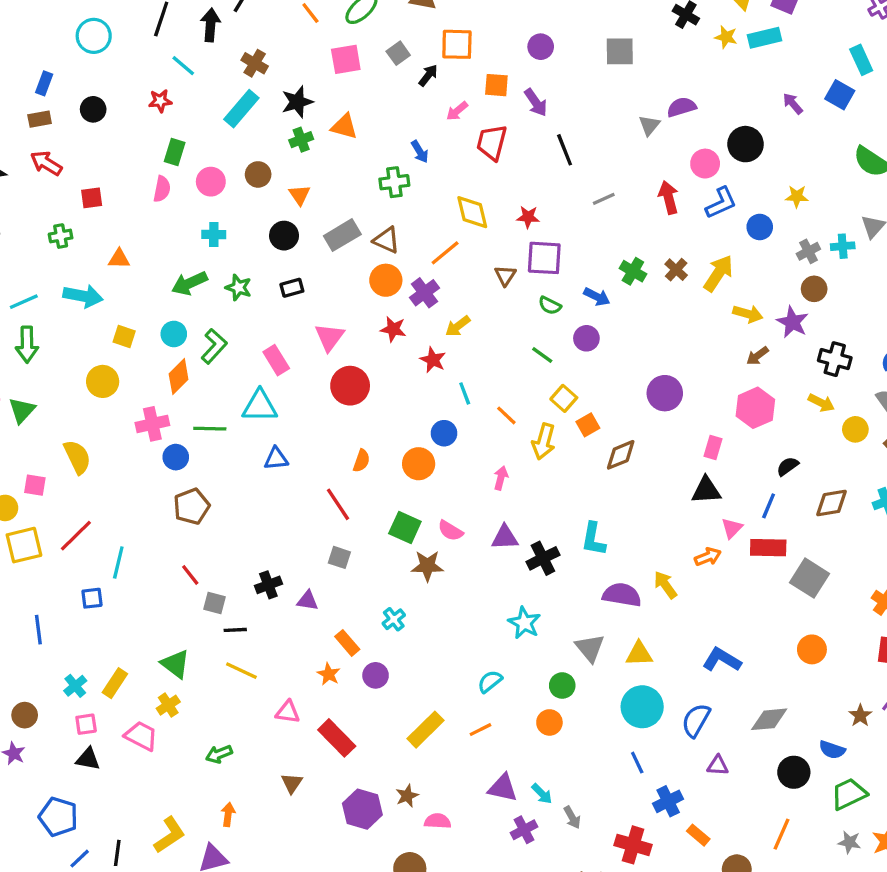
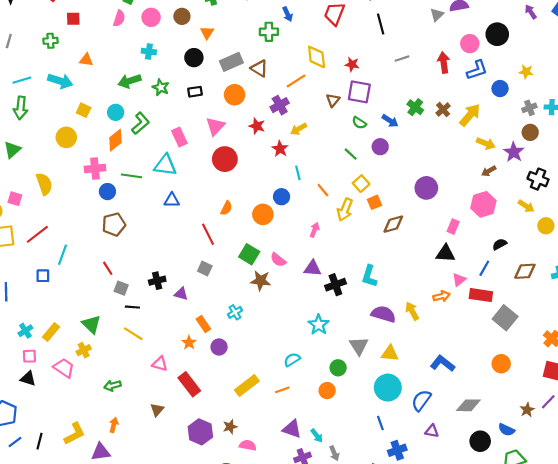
orange circle: (386, 280) -> (235, 95), moved

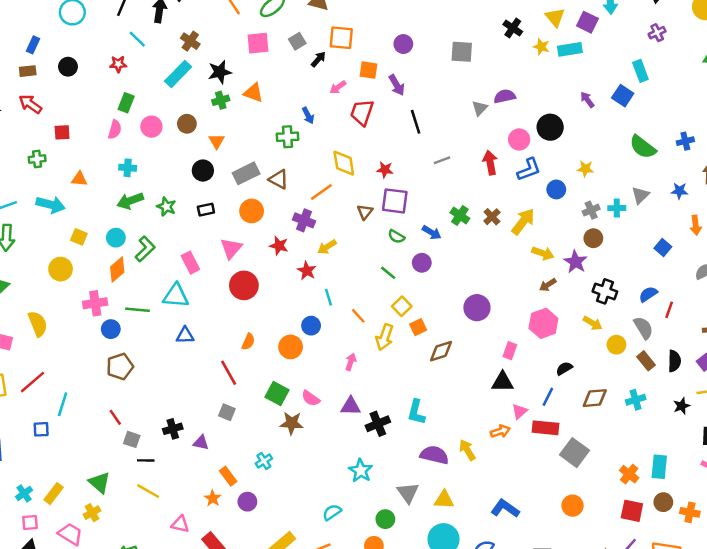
cyan cross: (149, 52) -> (128, 168), moved
purple cross: (280, 105) -> (304, 220), turned -36

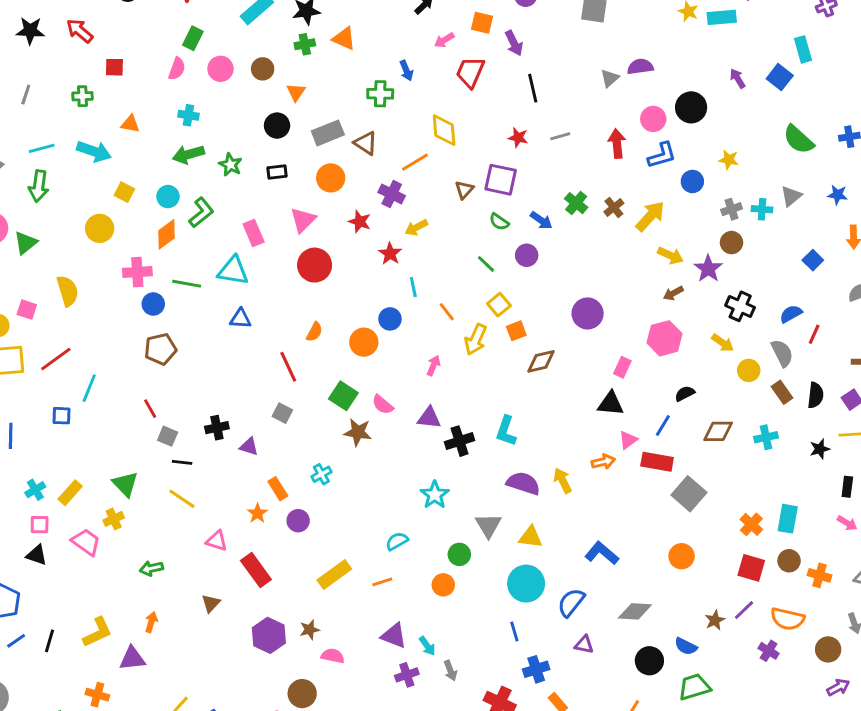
red star: (385, 170) -> (518, 138), moved

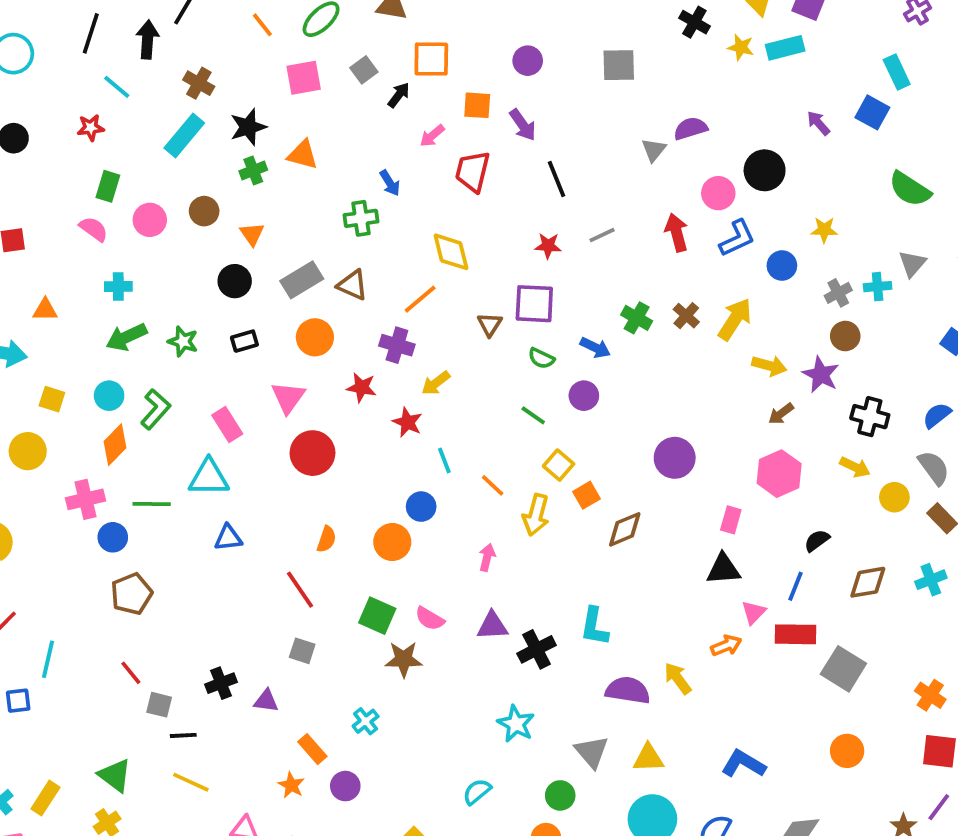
pink semicircle: (177, 69) -> (94, 229), turned -65

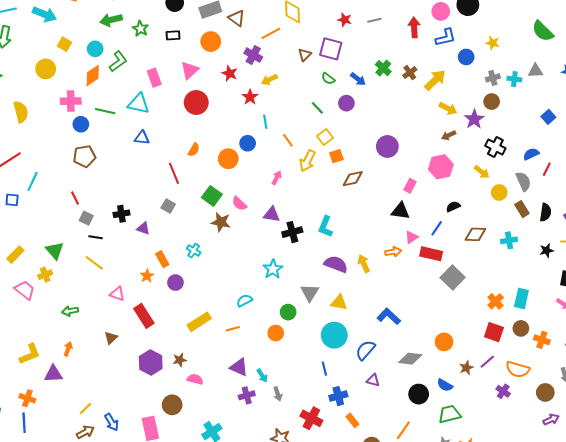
gray triangle: (912, 264) -> (535, 71), turned 35
cyan cross: (366, 721) -> (194, 251), turned -32
orange circle: (847, 751) -> (444, 342), moved

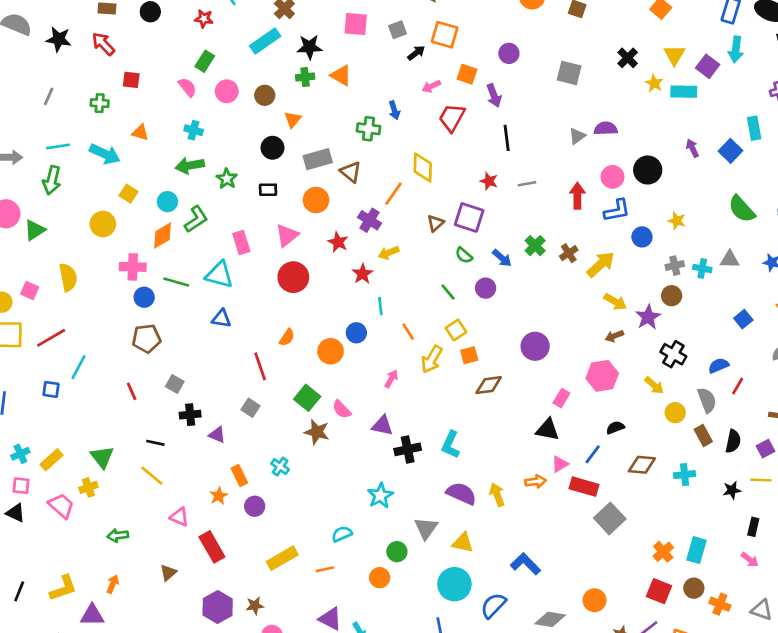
orange line: (271, 33) -> (394, 194), turned -30
gray square: (86, 218) -> (175, 384), moved

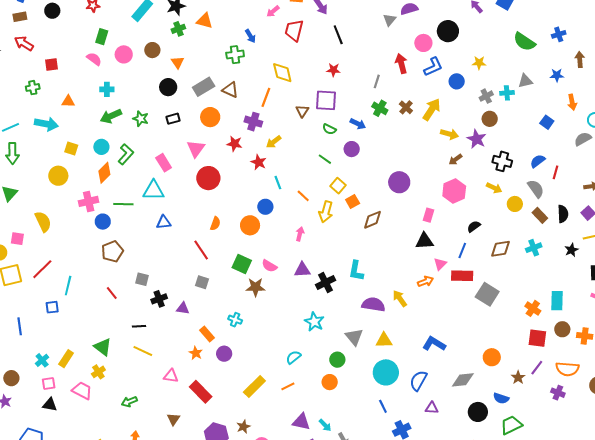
gray line: (527, 184) -> (377, 81), moved, turned -48

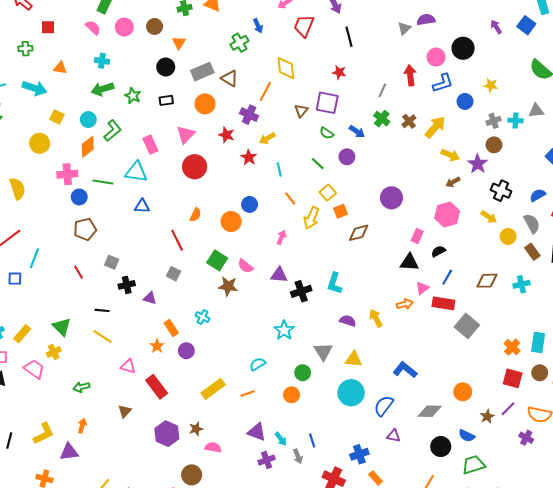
green cross: (235, 55) -> (239, 43), turned -30
cyan line: (278, 183) -> (279, 169), moved
black semicircle: (474, 226) -> (438, 251), moved
purple semicircle: (373, 305) -> (348, 321), size x0.7
blue line: (383, 406) -> (312, 440), moved

